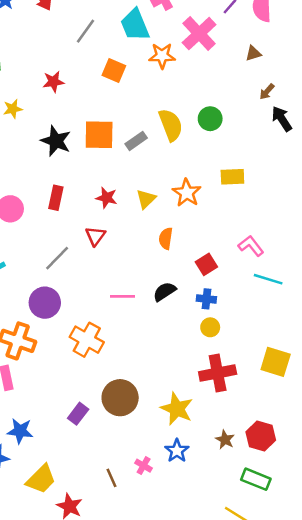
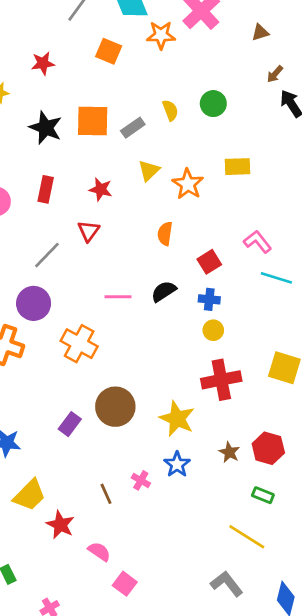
yellow semicircle: (171, 125) -> (170, 110), size x0.6
yellow triangle: (146, 199) -> (149, 171), moved
green rectangle: (256, 479) -> (263, 495), size x0.7

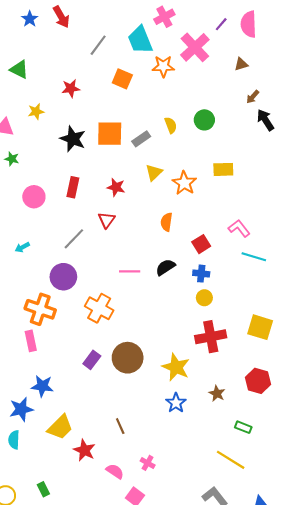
purple rectangle: (70, 424) -> (92, 360), moved
red hexagon: (268, 448) -> (258, 381), moved
pink cross: (141, 480) -> (148, 463), moved

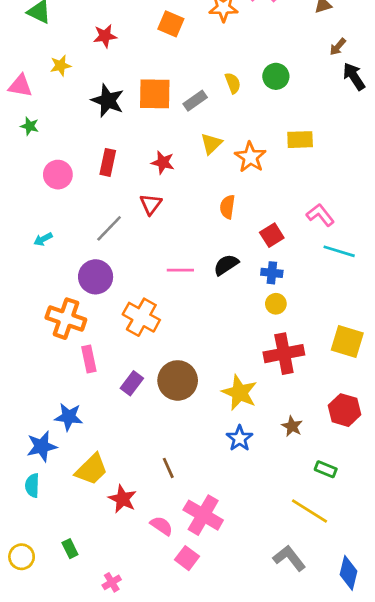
pink rectangle: (31, 341) -> (89, 359), moved
pink cross: (148, 463) -> (203, 515), size x2.0

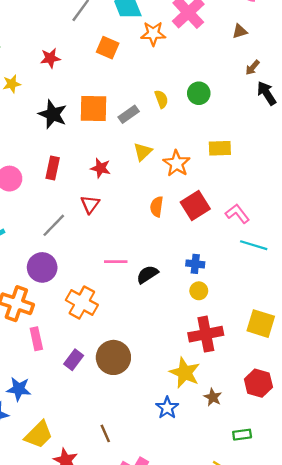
red square: (272, 235) -> (195, 205), moved, size x1.4
black semicircle: (226, 265) -> (147, 274), moved
yellow star: (240, 393) -> (185, 373), moved
green rectangle: (326, 469) -> (242, 435), turned -30

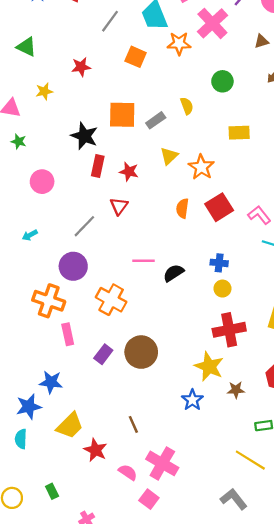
green circle: (199, 93) -> (222, 81), moved
black star: (53, 114) -> (84, 136), moved
yellow rectangle: (220, 148) -> (239, 133), moved
red rectangle: (53, 168) -> (98, 166), moved
brown star: (213, 397) -> (236, 390), turned -30

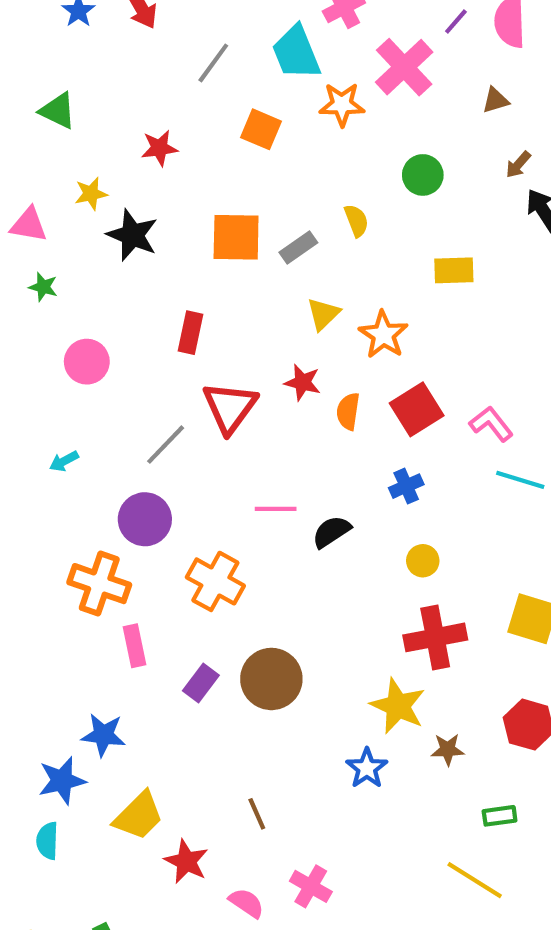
black star: (84, 136) -> (132, 235), moved
red star: (129, 172) -> (302, 382), moved
red triangle: (119, 206) -> (230, 407), size x1.6
blue cross: (219, 263) -> (406, 486), moved, turned -30
pink cross: (162, 463) -> (311, 886), size x0.7

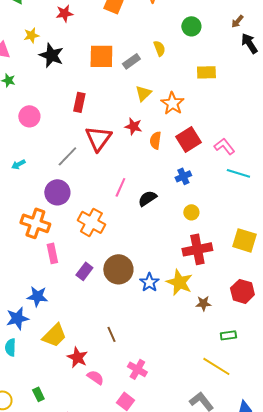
pink line: (276, 509) -> (120, 187), turned -66
blue star: (367, 768) -> (149, 282), moved
pink semicircle: (246, 903) -> (95, 377), moved

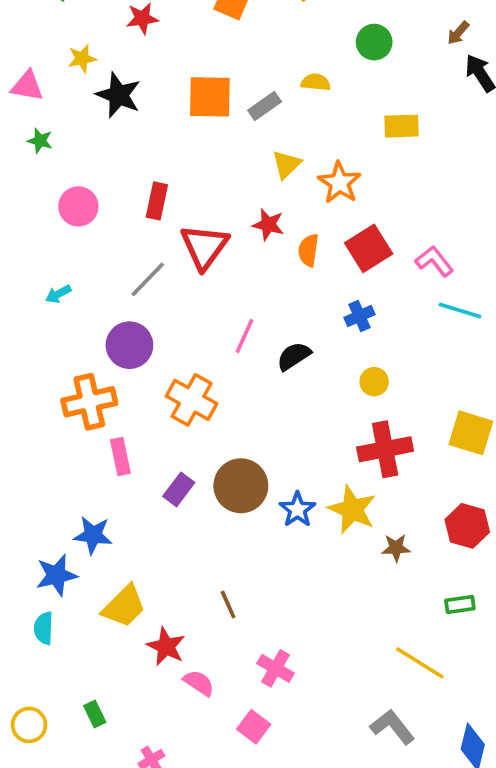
yellow semicircle: (159, 48) -> (316, 82), turned -63
red rectangle: (79, 102) -> (157, 201), moved
orange cross: (35, 223) -> (89, 402), turned -32
green rectangle: (228, 335) -> (460, 604), moved

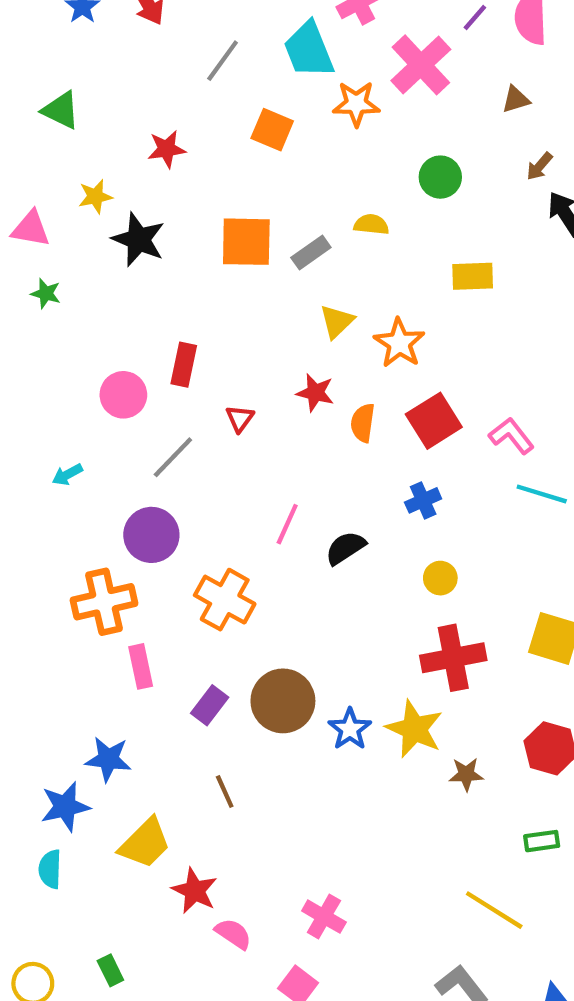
pink circle: (78, 206) -> (123, 395), moved
red triangle: (204, 247) -> (240, 419), size x0.5
brown line: (228, 604) -> (225, 791), moved

